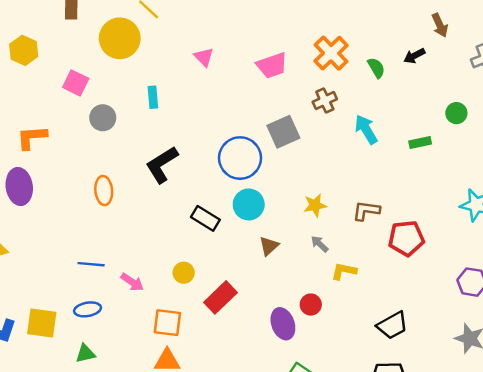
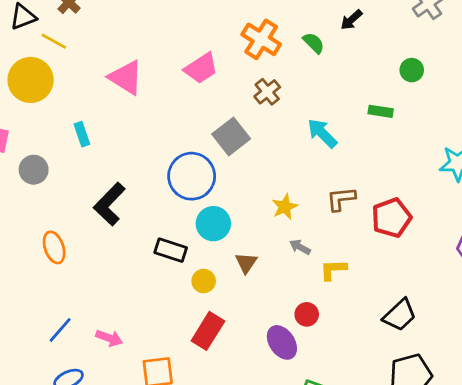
pink triangle: (204, 57) -> (126, 77), size x1.6
cyan arrow: (366, 129) -> (322, 133), moved
green rectangle: (420, 143) -> (381, 111), turned 35
blue line: (91, 264) -> (60, 330), turned -40
yellow circle: (184, 273) -> (204, 281), moved

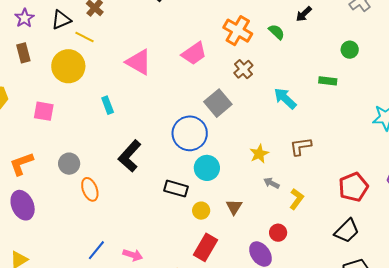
gray circle: (34, 170) -> (69, 164), moved
red pentagon: (391, 218) -> (353, 187), moved
brown triangle: (246, 263) -> (234, 207), moved
yellow L-shape: (333, 270) -> (297, 199), turned 130

